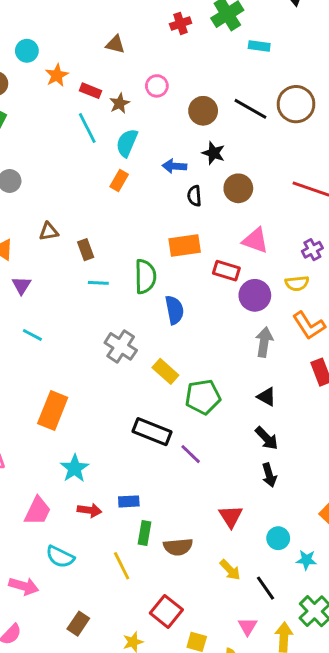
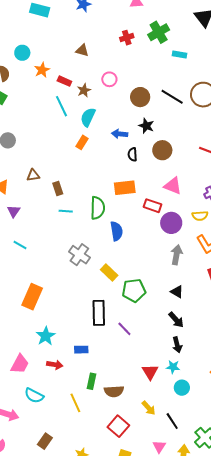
black rectangle: (152, 432) -> (99, 313), turned 65
blue rectangle: (129, 501) -> (81, 350), moved
cyan star: (306, 560) -> (173, 367), moved
red square: (166, 611) -> (118, 426), moved

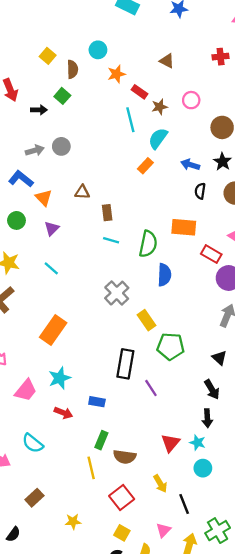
pink trapezoid: (20, 364) -> (26, 390), moved
yellow line: (75, 403) -> (91, 468), moved

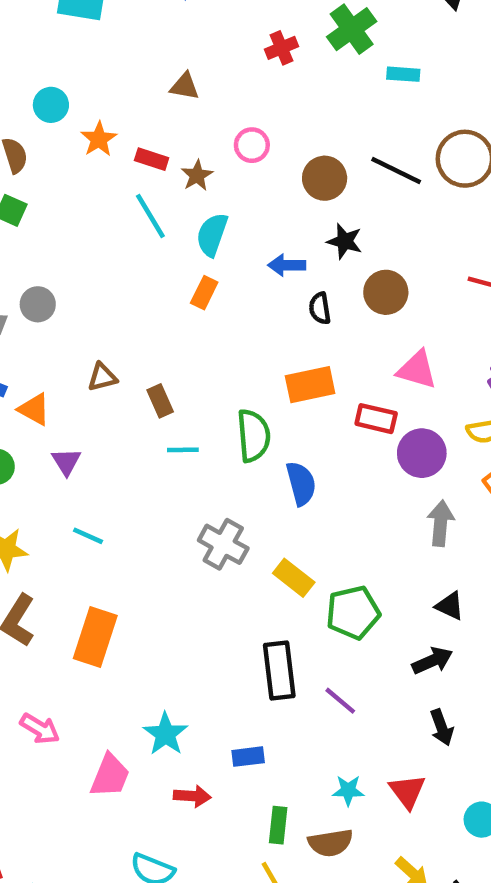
orange rectangle: (53, 330) -> (95, 637), moved
black arrow: (212, 390) -> (432, 661), moved, turned -66
black arrow: (207, 418) -> (442, 727), moved
cyan star: (198, 443) -> (348, 790), moved

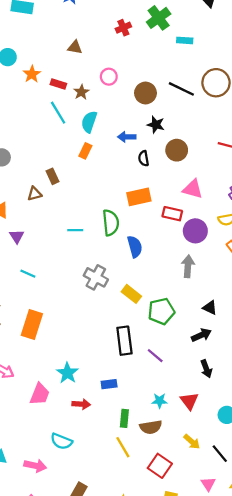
brown rectangle: (160, 401) -> (52, 176), moved
gray arrow: (441, 523) -> (188, 266), moved

